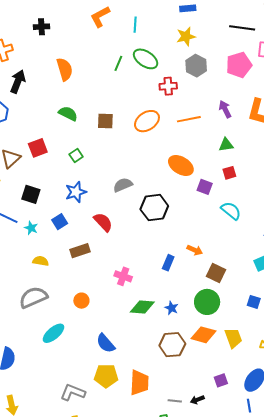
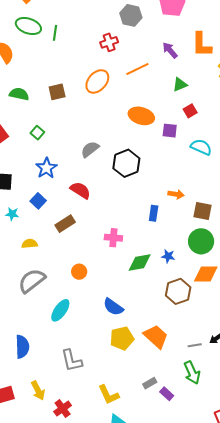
green ellipse: (146, 59) -> (28, 26), moved
orange trapezoid: (139, 383) -> (156, 336), turned -36
gray L-shape: (73, 392) -> (72, 361), moved, turned -110

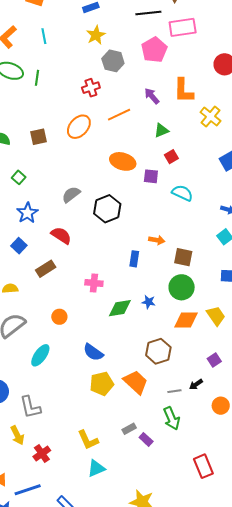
brown hexagon: (178, 291) -> (158, 351), moved
gray L-shape: (72, 361) -> (30, 407), moved

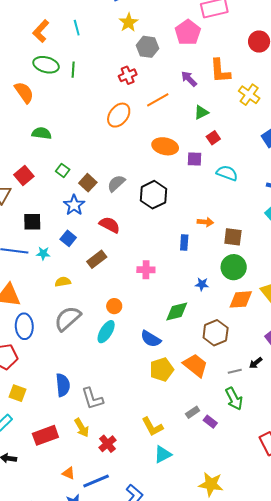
brown square: (39, 137) -> (88, 183), moved, turned -30
green diamond: (120, 308) -> (177, 311), moved
cyan ellipse: (40, 355) -> (106, 332), moved

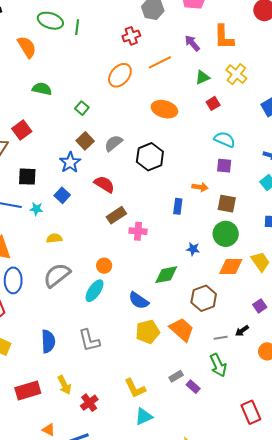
yellow cross: (249, 95) -> (236, 74), moved
purple square: (194, 159) -> (224, 166), moved
green square: (63, 170) -> (82, 108), moved
brown rectangle: (97, 259) -> (116, 215), moved
gray L-shape: (92, 399) -> (89, 340), moved

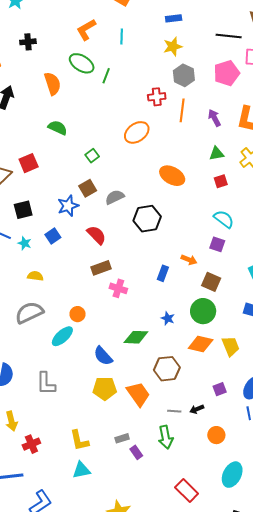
orange line: (160, 62) -> (182, 110), moved, turned -70
black square: (27, 177) -> (23, 210), turned -30
red rectangle: (251, 412) -> (187, 491), turned -35

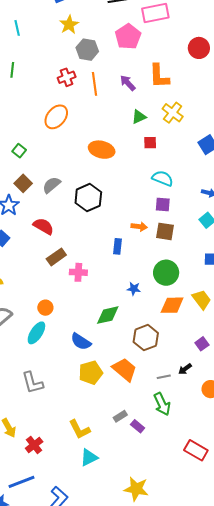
red square: (221, 181) -> (150, 143), turned 32
brown square: (211, 282) -> (165, 231), moved

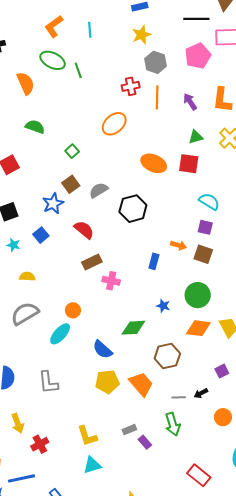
green line: (12, 70) -> (78, 70), turned -35
red square: (150, 143) -> (189, 164), moved, size x1.5

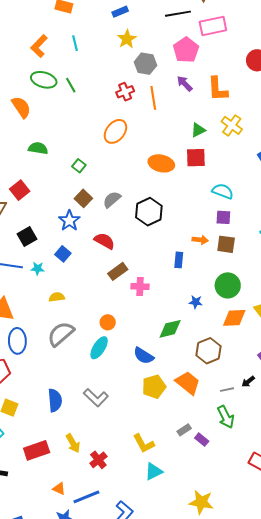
purple arrow: (190, 102) -> (185, 83), moved
gray L-shape: (48, 382) -> (96, 398), turned -30

